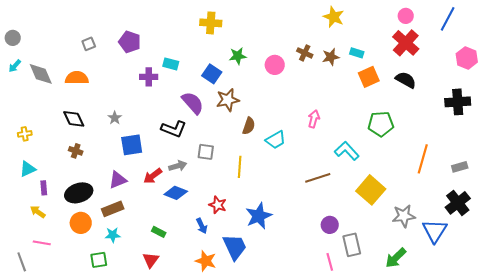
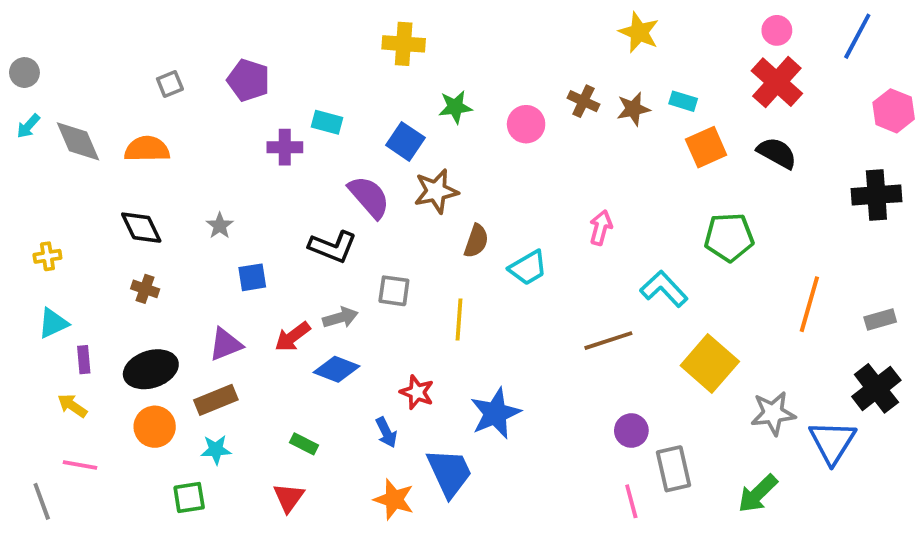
blue square: (132, 145) -> (252, 277), size x0.7

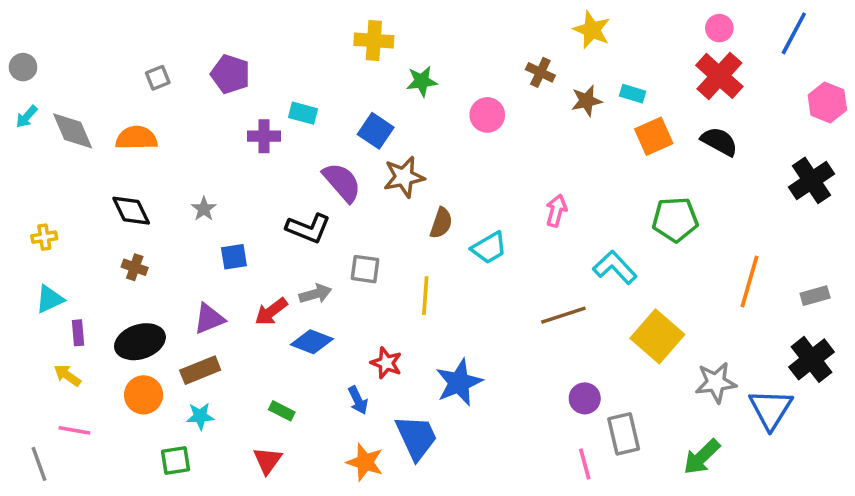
brown cross: (583, 101) -> (540, 72), moved
green star: (455, 107) -> (422, 81), moved
black cross: (876, 195) -> (811, 180), turned -30

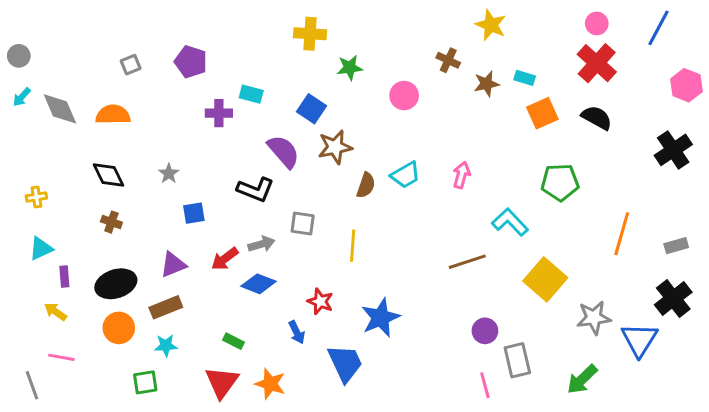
cyan trapezoid: (489, 248) -> (406, 175), moved
red triangle: (268, 460) -> (222, 382), size x1.4
orange star: (365, 462) -> (270, 384), moved

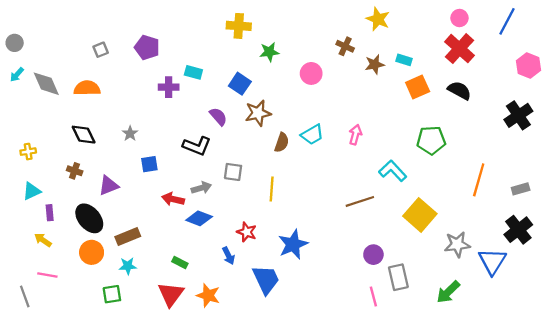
purple semicircle: (283, 151) -> (218, 116), size x0.7
brown cross: (111, 222) -> (75, 171), moved
red arrow: (225, 259) -> (173, 199), turned 50
purple triangle: (173, 265) -> (109, 186), moved
black ellipse: (116, 284) -> (89, 218), turned 68

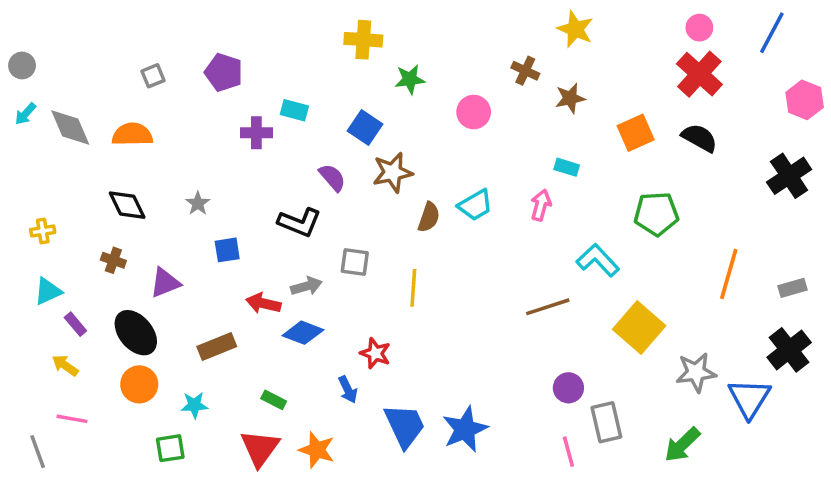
cyan rectangle: (404, 60) -> (567, 167), moved
purple rectangle: (50, 213) -> (75, 324), turned -35
brown rectangle: (128, 236) -> (217, 346), moved
blue star: (293, 244) -> (465, 429), moved

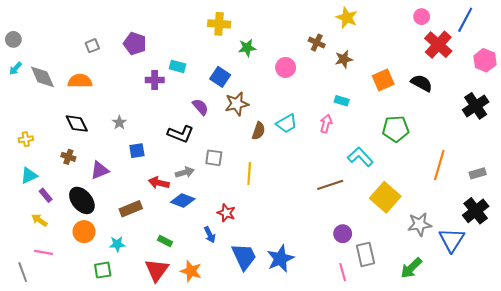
red cross: (699, 74) -> (438, 45), moved

